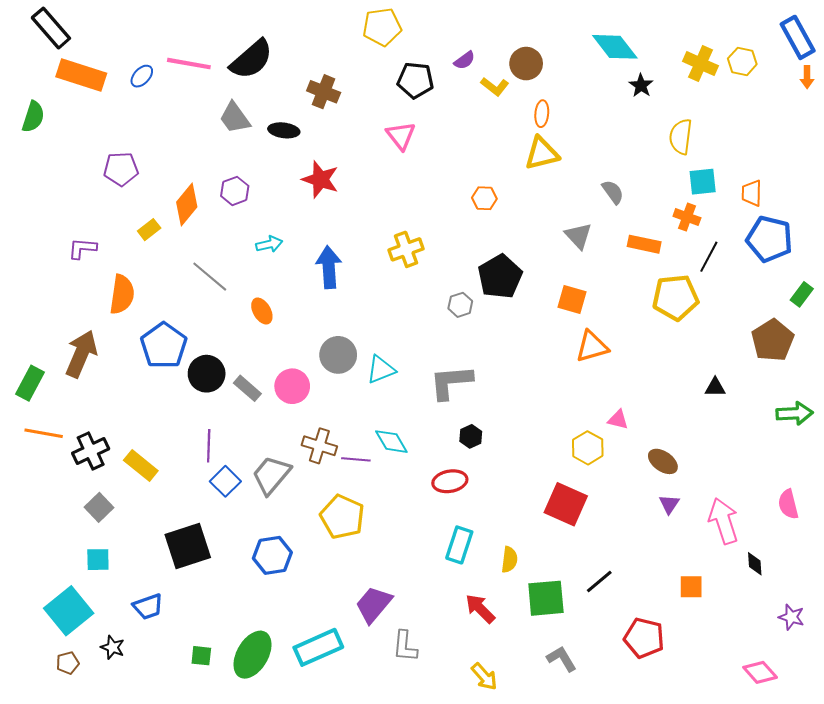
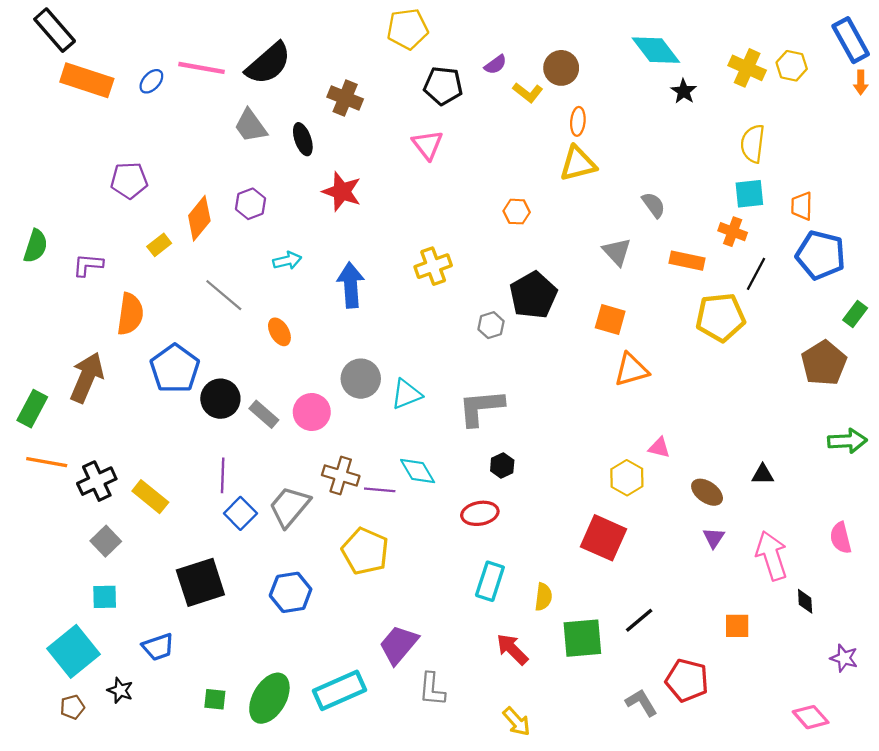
green semicircle: (33, 117) -> (36, 246), moved
black ellipse: (284, 130) -> (303, 139), turned 64
yellow semicircle: (681, 137) -> (753, 144), moved
black triangle: (715, 387) -> (763, 474), moved
gray L-shape: (562, 659) -> (641, 703), moved

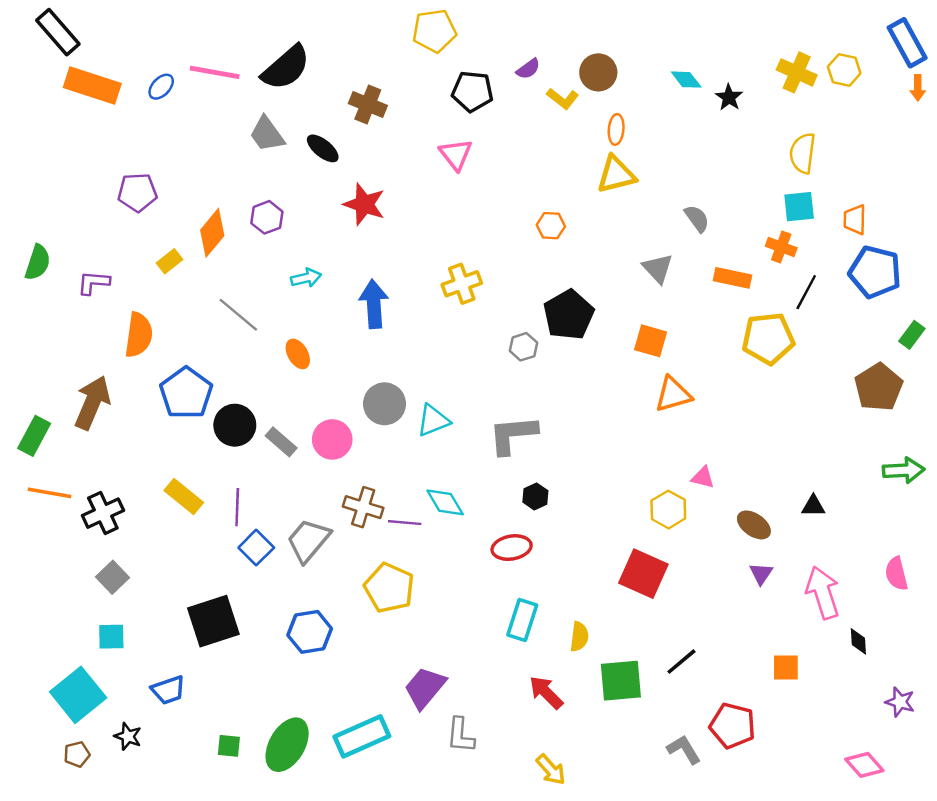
cyan diamond: (656, 50) -> (686, 80), moved, size x0.6
black ellipse: (303, 139) -> (323, 148), turned -32
yellow rectangle: (150, 497) -> (184, 496), moved

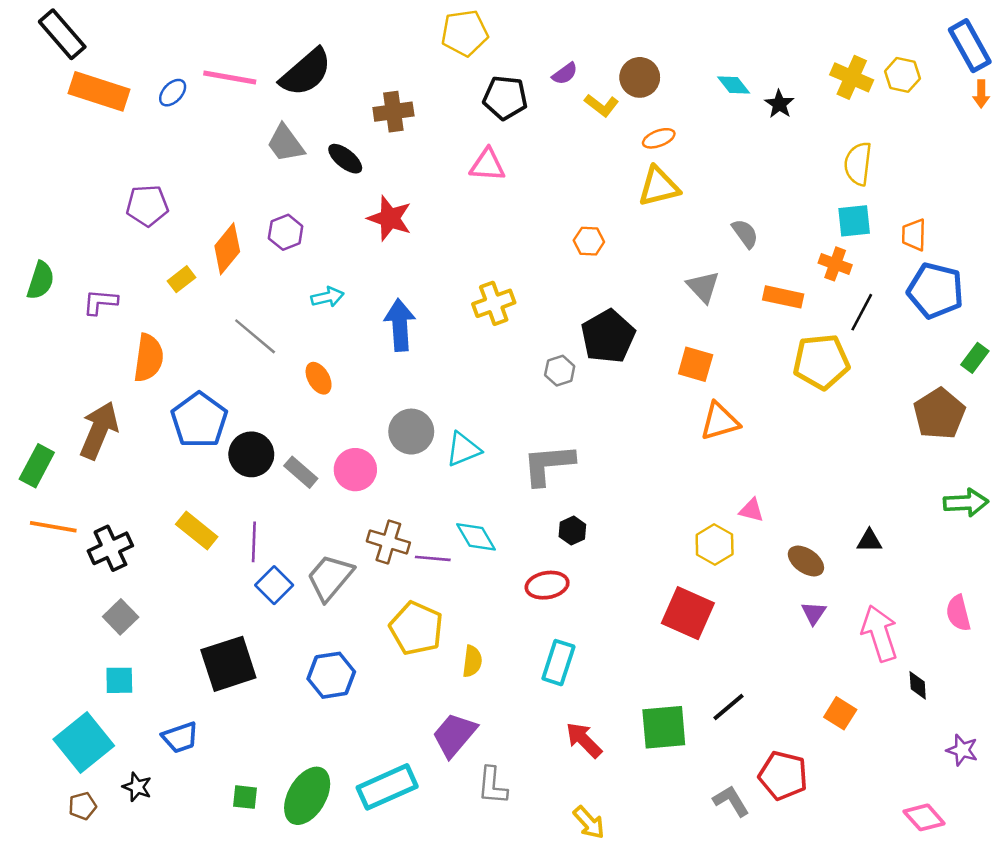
brown cross: (368, 104) -> (393, 112), turned -30
orange ellipse: (616, 129) -> (659, 138), turned 64
pink triangle: (456, 154) -> (487, 165), turned -48
yellow semicircle: (579, 637) -> (472, 661), moved
orange square: (786, 667) -> (840, 713), turned 32

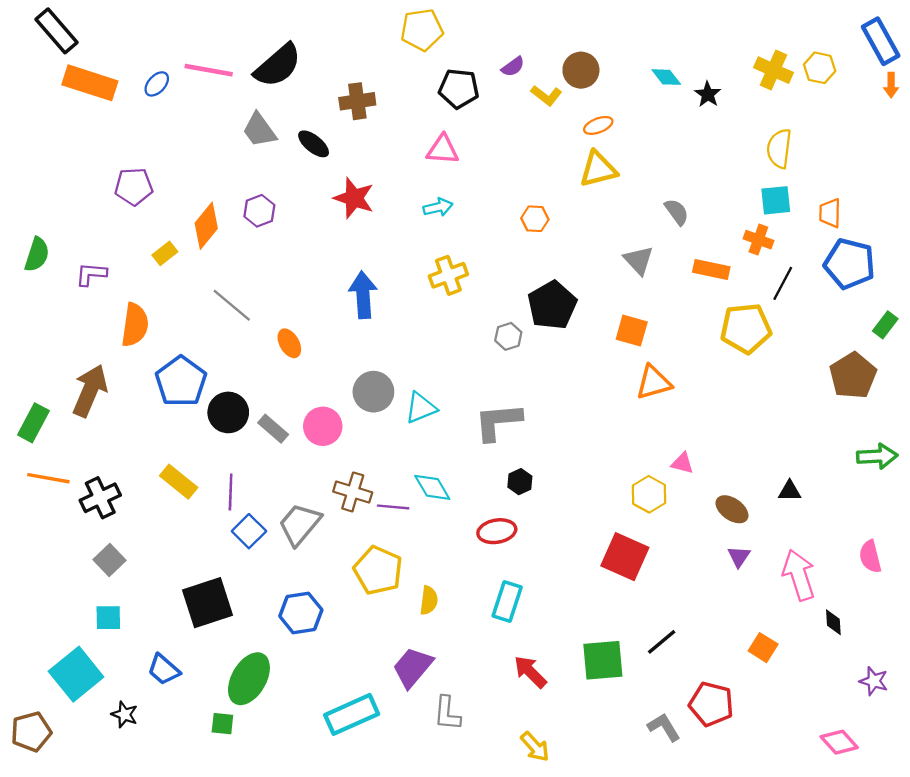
cyan arrow: (327, 297) -> (438, 207), moved
blue trapezoid: (180, 737) -> (164, 670), turned 60
green ellipse: (307, 796) -> (249, 679), moved
brown pentagon: (82, 806) -> (31, 732), moved, size x1.6

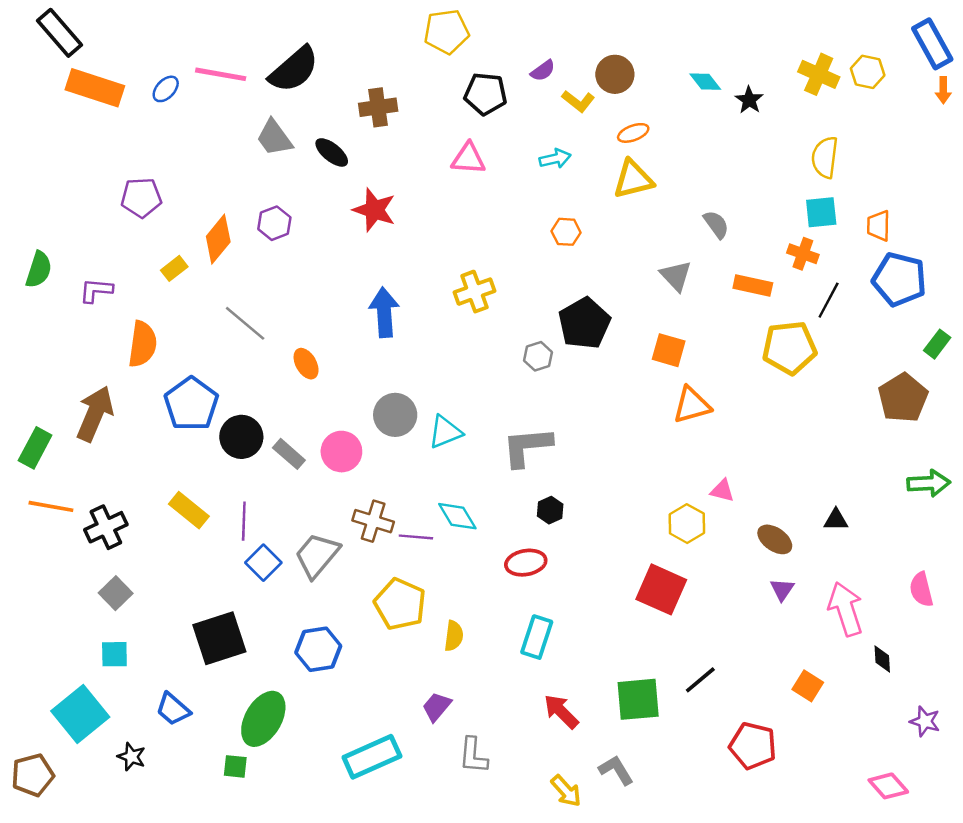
cyan arrow: (438, 207) -> (555, 159), moved
purple trapezoid: (413, 667) -> (437, 707), size x0.7
gray L-shape: (664, 727) -> (616, 770), moved

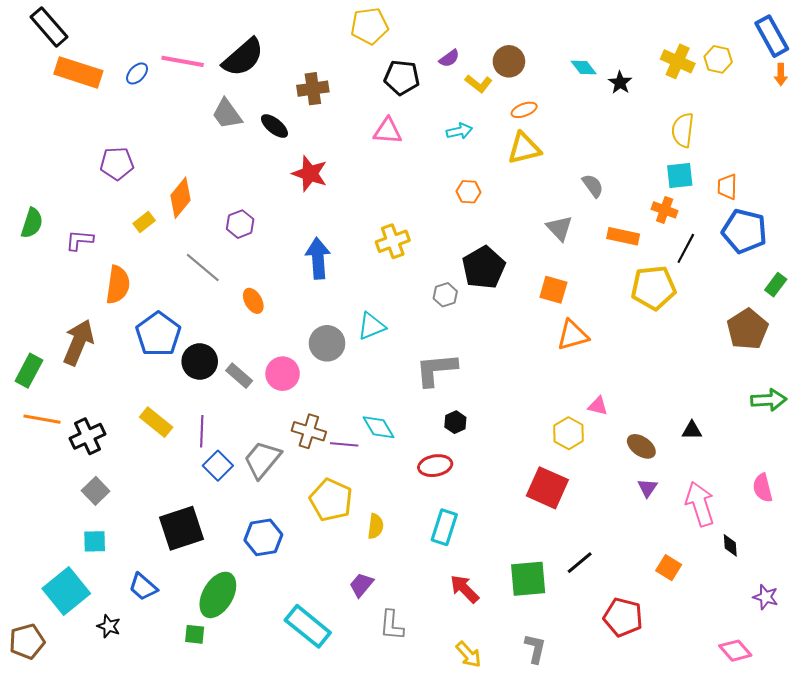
purple hexagon: (274, 223) -> (240, 224), moved
cyan triangle: (445, 432) -> (371, 326), moved
cyan rectangle: (372, 757) -> (308, 626), turned 63
gray L-shape: (616, 770) -> (535, 649), moved, turned 44

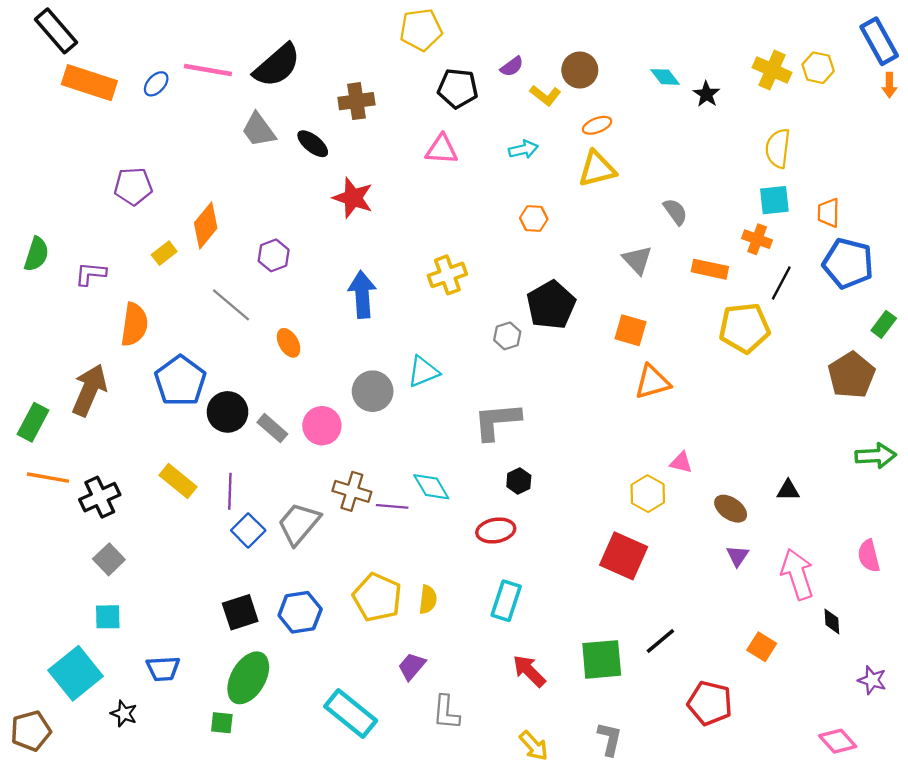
yellow pentagon: (331, 500) -> (377, 597), moved
black square: (181, 528) -> (240, 612), moved, size x0.7
blue trapezoid: (143, 587) -> (163, 669), turned -44

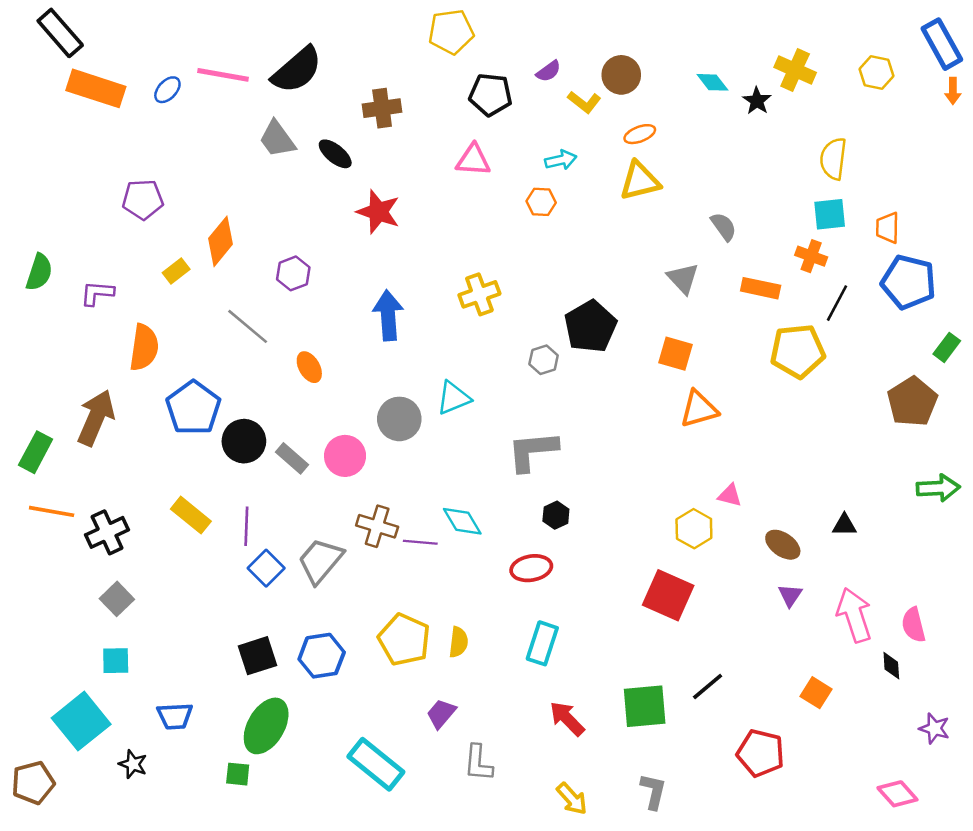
yellow cross: (772, 70) -> (795, 70), moved
orange hexagon: (534, 219) -> (541, 202), moved
pink semicircle: (869, 556) -> (913, 625), moved

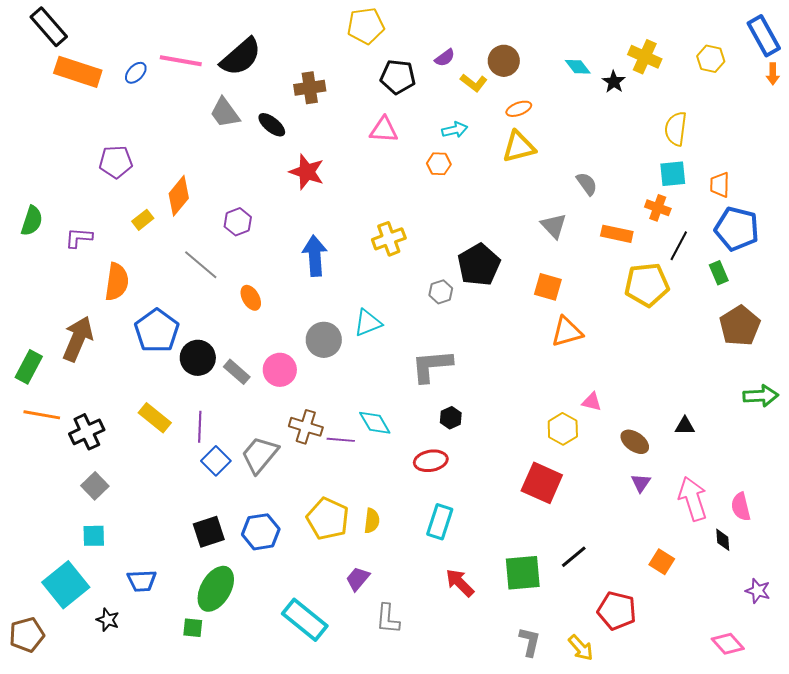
green rectangle: (947, 347) -> (719, 273), moved, turned -60
yellow arrow: (572, 799) -> (581, 648), moved

